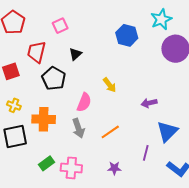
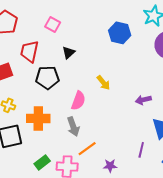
pink square: (60, 26) -> (53, 25), turned -35
black pentagon: (54, 78) -> (47, 78), turned -30
orange line: (110, 132) -> (87, 149), moved

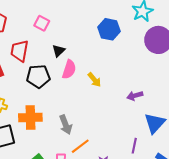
pink semicircle: (78, 101) -> (69, 69), moved

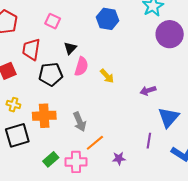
blue hexagon: (109, 29) -> (108, 19), moved

